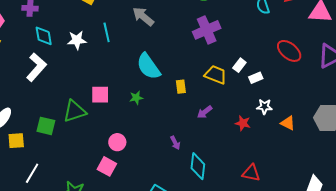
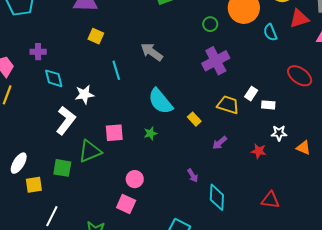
white star: (77, 40) -> (84, 94), moved
white L-shape: (36, 67) -> (66, 120), moved
white rectangle: (256, 78) -> (268, 105), turned 32
yellow rectangle: (181, 87) -> (194, 119), turned -32

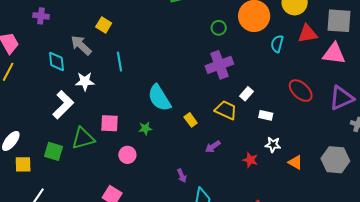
cyan semicircle: (270, 32) -> (277, 44), turned 30
purple cross: (38, 52) -> (41, 16), moved
gray arrow: (152, 52) -> (81, 45), moved
white rectangle: (251, 94) -> (247, 94), moved
pink circle: (135, 179) -> (127, 155), moved

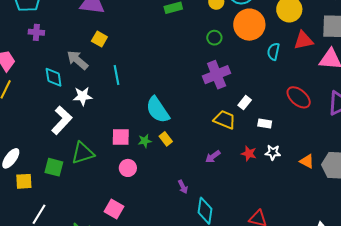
yellow rectangle: (191, 120) -> (166, 139), moved
pink square: (109, 123) -> (121, 137), moved
red star: (250, 160) -> (249, 154), moved
orange triangle: (295, 162) -> (307, 161), moved

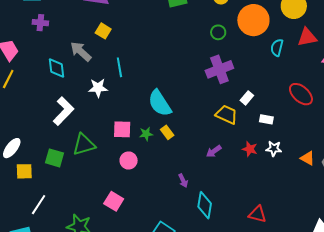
white star: (83, 96) -> (98, 88), moved

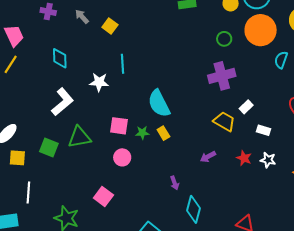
gray arrow: (81, 51) -> (82, 17), moved, size x0.7
white line: (39, 205) -> (28, 192), turned -35

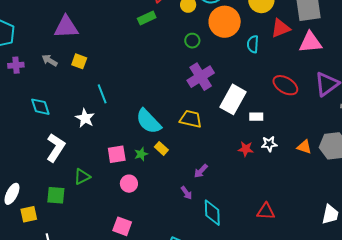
white star: (99, 82) -> (85, 118), turned -30
white rectangle: (246, 107) -> (233, 99), size x2.0
yellow trapezoid: (224, 121) -> (191, 119), moved
green triangle: (79, 137) -> (82, 177), size x0.7
purple arrow: (208, 157) -> (201, 171), moved

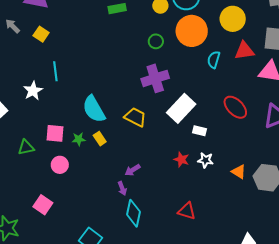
green triangle: (82, 177) -> (26, 147), moved
purple arrow: (186, 193) -> (122, 188), moved
red triangle: (266, 211) -> (187, 211), moved

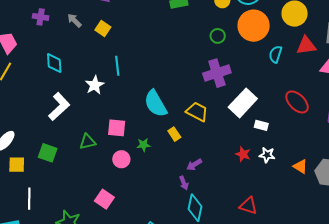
green star: (79, 139) -> (143, 145), moved
yellow rectangle: (100, 139) -> (174, 134), moved

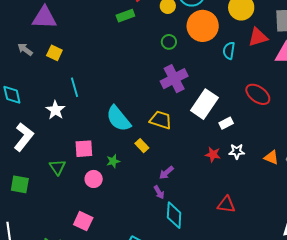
white rectangle: (261, 125) -> (226, 123), turned -32
green triangle: (88, 142) -> (57, 167), turned -42

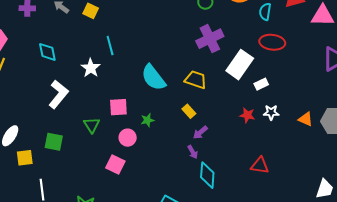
red ellipse: (258, 94) -> (272, 42), moved, turned -30
yellow rectangle: (142, 146) -> (189, 111), moved
pink square: (83, 221) -> (115, 164), moved

